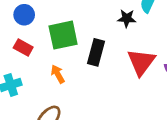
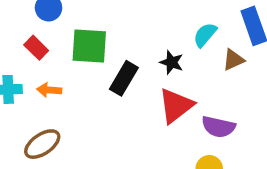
black star: (127, 18) -> (172, 62), moved
orange arrow: (58, 74) -> (49, 90), moved, turned -72

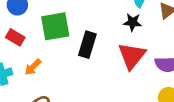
black star: (172, 62) -> (132, 22), moved
orange arrow: (49, 90) -> (33, 67), turned -36

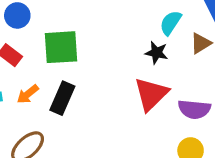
black rectangle: (87, 45) -> (62, 98), moved

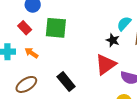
orange arrow: (28, 94) -> (31, 53), turned 64
black rectangle: (62, 98) -> (66, 82), moved, turned -72

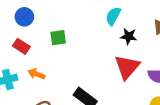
cyan semicircle: (124, 24) -> (113, 16), moved
green square: (56, 28) -> (58, 38), size x0.6

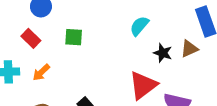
black star: (129, 36) -> (163, 53), moved
orange arrow: (36, 74) -> (41, 72), turned -77

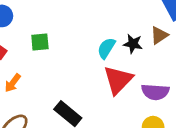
cyan semicircle: (139, 26) -> (106, 48), moved

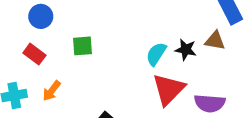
brown triangle: (159, 35) -> (215, 41), turned 42

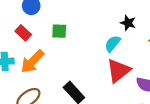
black star: (186, 50) -> (128, 23), moved
orange arrow: (52, 91) -> (32, 61), size x1.6

